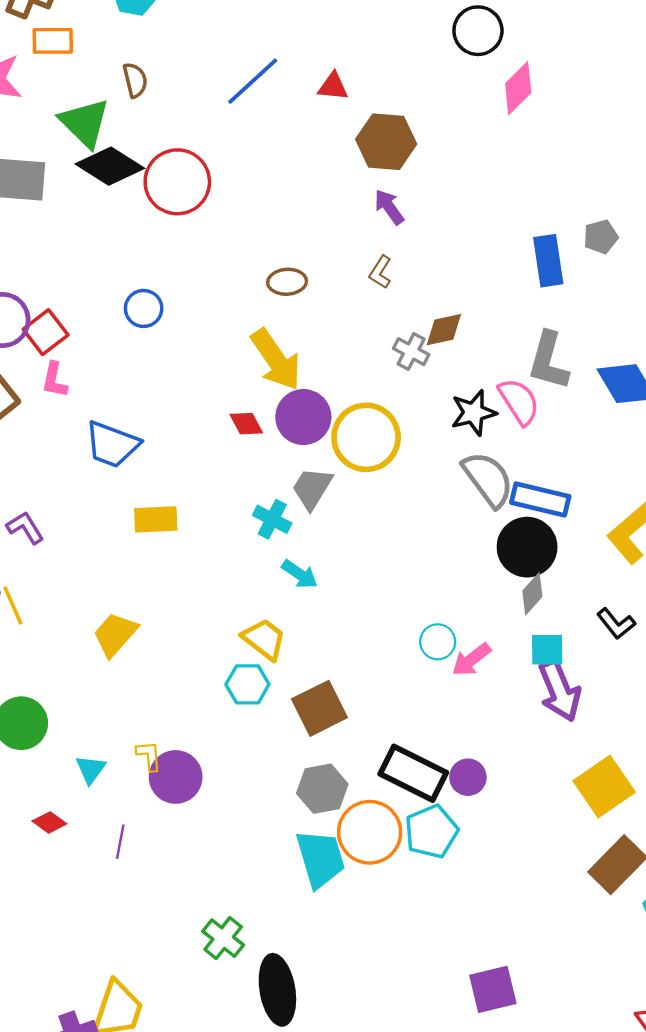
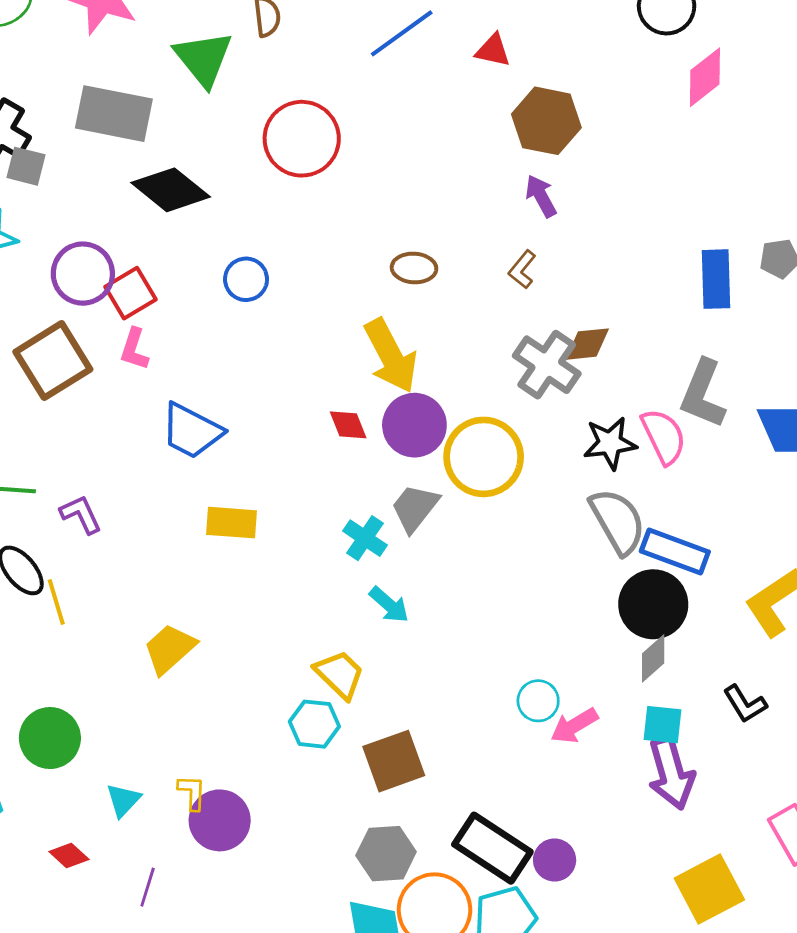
black diamond: (110, 166) -> (171, 190), moved
gray cross: (411, 352) -> (547, 365), size x1.6

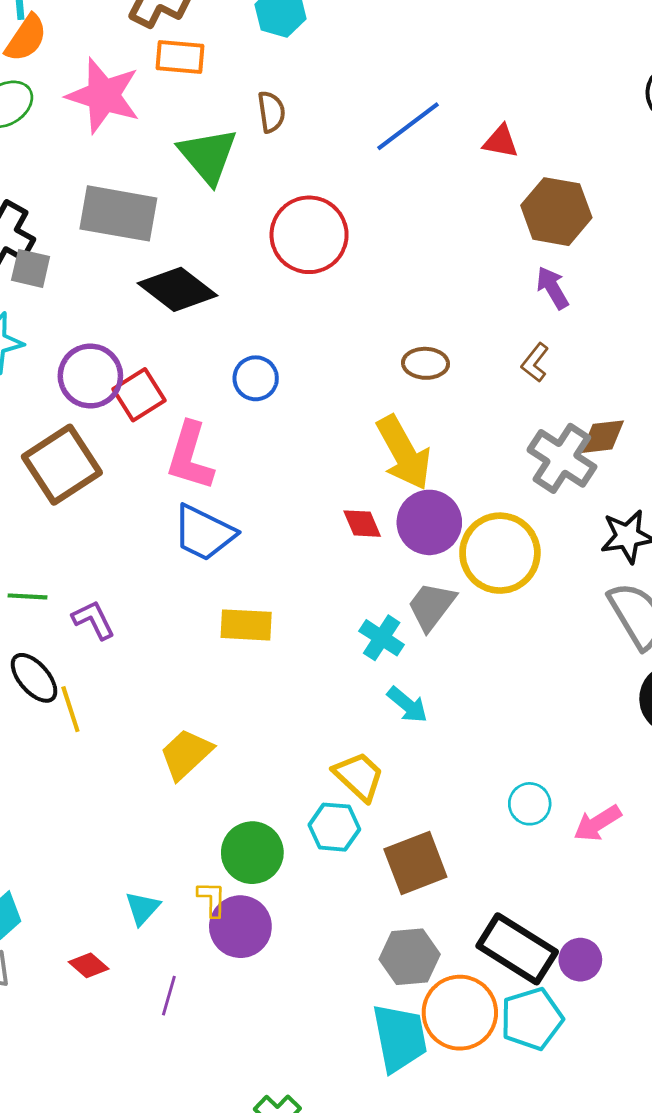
pink L-shape: (134, 349) -> (190, 456), moved, size x1.6
cyan circle: (538, 701) -> (530, 804), moved
green circle: (50, 738) -> (252, 853), moved

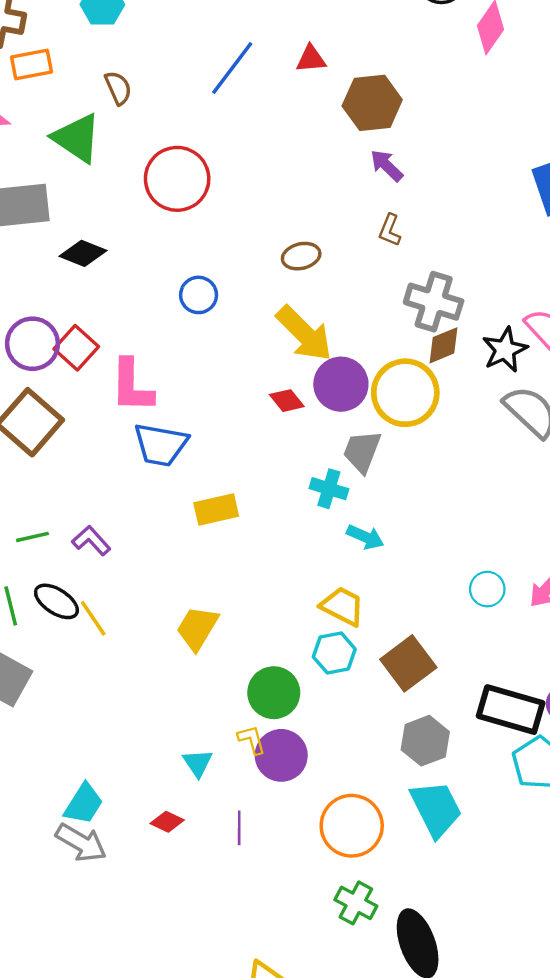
black diamond: (177, 289) -> (83, 253), size x0.7
blue circle: (256, 378) -> (199, 295), moved
brown diamond: (602, 437) -> (444, 345), moved
orange circle: (460, 1013) -> (352, 826), moved

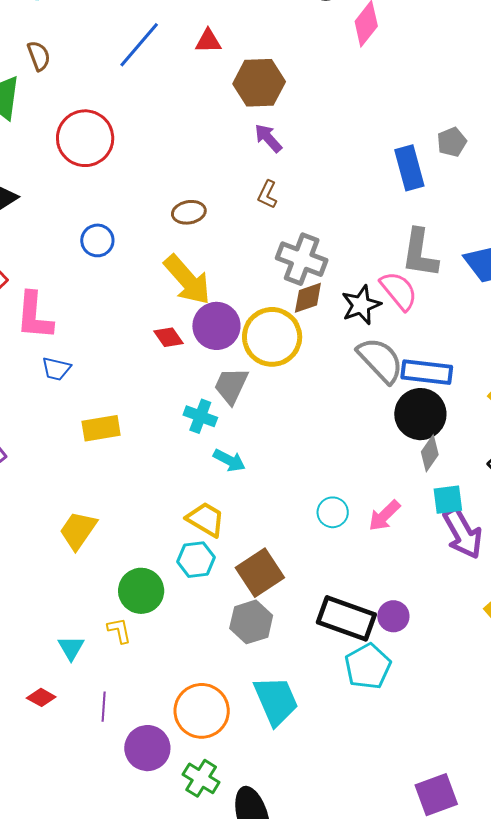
blue trapezoid: (161, 445) -> (56, 369), size x0.6
gray hexagon: (425, 741) -> (251, 622), moved
purple circle: (281, 755) -> (147, 748), moved

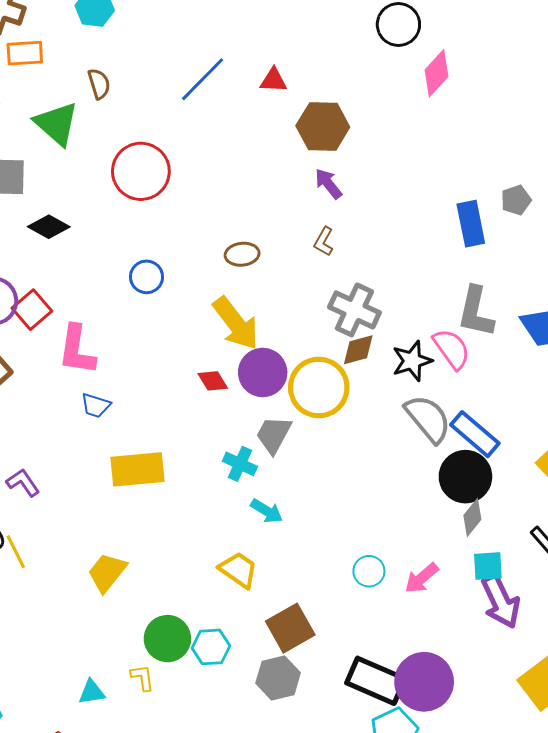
blue rectangle: (427, 372) -> (475, 434), turned 30
yellow rectangle: (101, 428) -> (137, 469), size x1.4
cyan hexagon: (196, 560) -> (211, 647), moved
purple circle: (393, 616) -> (424, 682), size x1.8
cyan triangle: (71, 648) -> (92, 692), turned 48

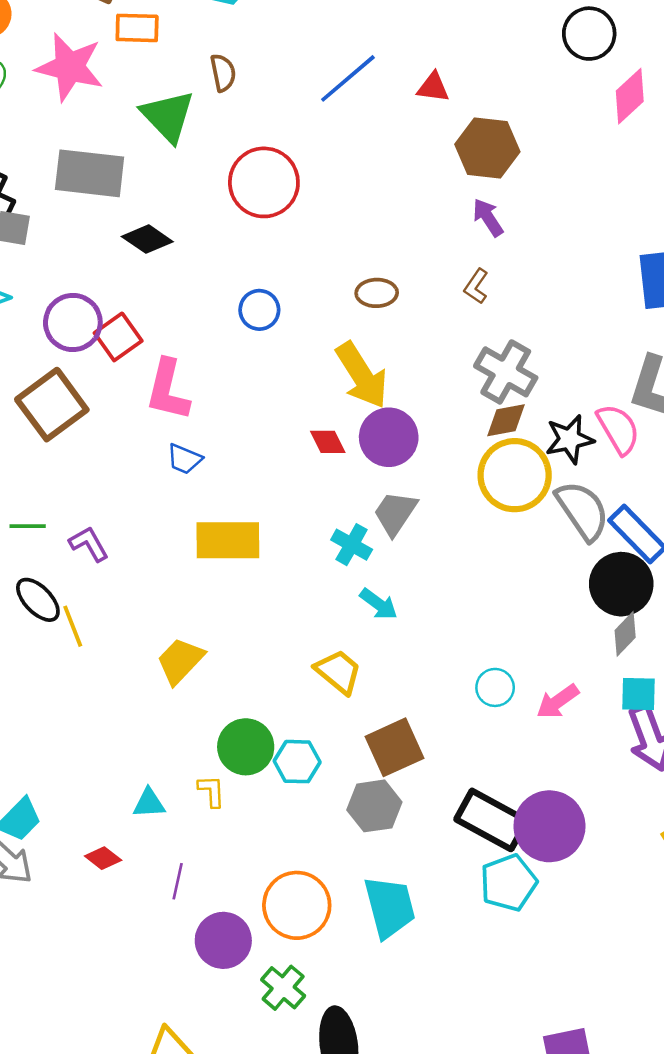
yellow circle: (319, 387) -> (515, 475), moved

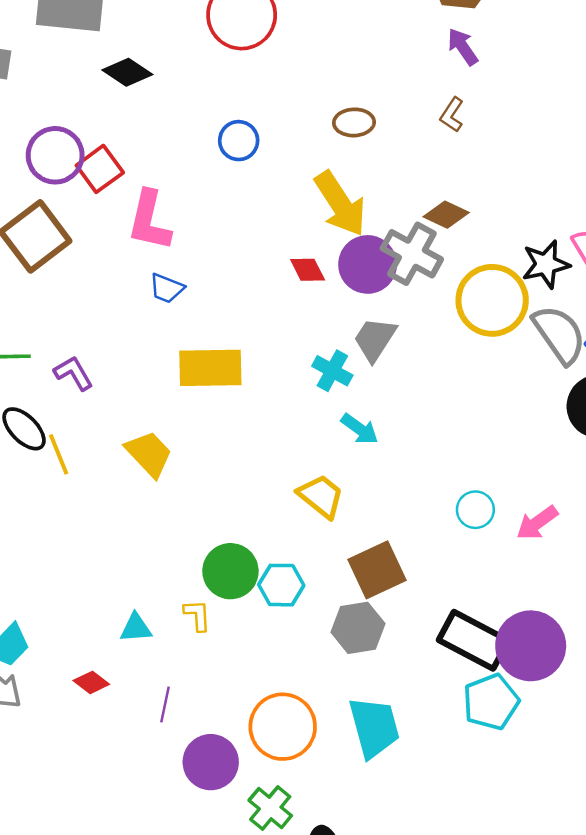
gray cross: (506, 372) -> (412, 254), moved
brown diamond: (506, 420) -> (446, 215), moved, turned 36
yellow trapezoid: (180, 661) -> (149, 454), moved, turned 94

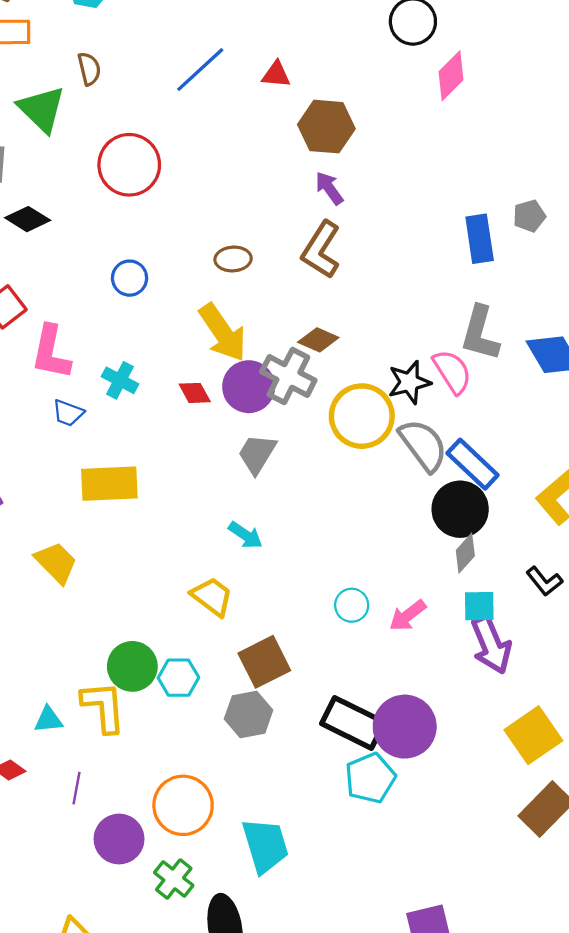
brown L-shape: (452, 115) -> (321, 250), size x1.8
cyan cross: (332, 371) -> (120, 380), moved
yellow L-shape: (197, 615) -> (103, 707), size x1.8
cyan trapezoid: (374, 727) -> (265, 846), moved

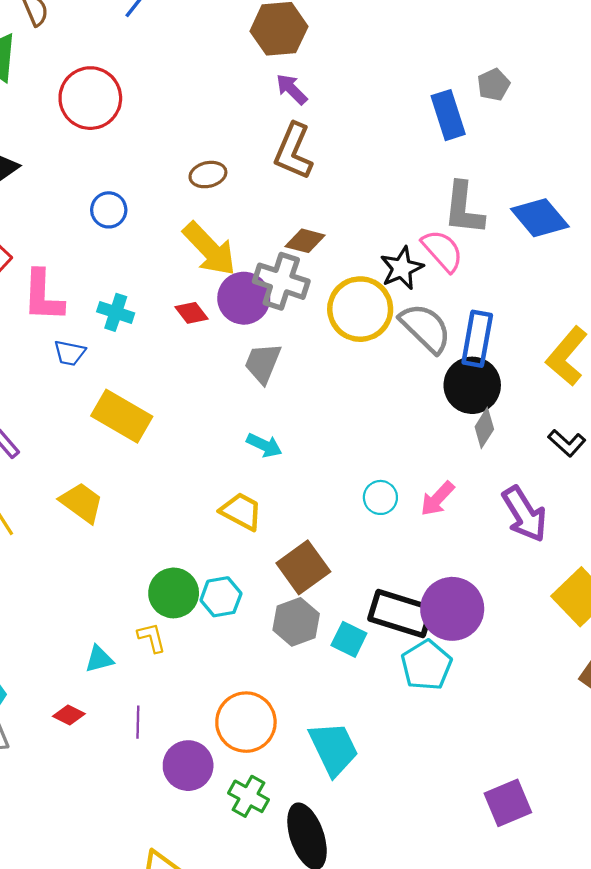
blue rectangle: (473, 464) -> (477, 339), turned 66
yellow rectangle: (109, 484) -> (122, 416), turned 42
cyan square: (479, 606) -> (349, 639), moved, turned 36
yellow L-shape: (103, 707) -> (152, 638), size x0.6

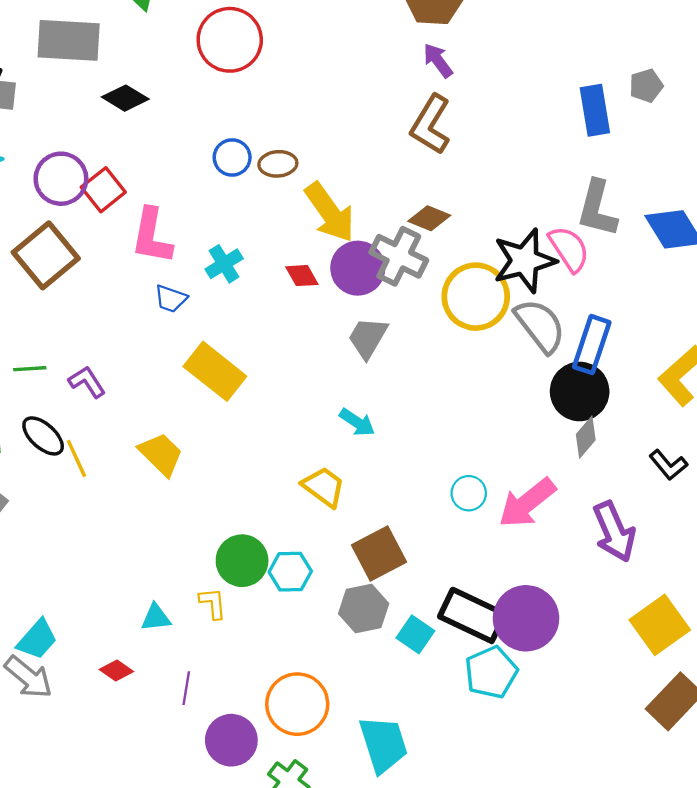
brown ellipse: (208, 175) -> (278, 164), moved
black star: (402, 268) -> (525, 261), size x1.4
cyan cross: (116, 312) -> (224, 264), turned 32
pink arrow: (437, 499) -> (527, 503), size x1.5

